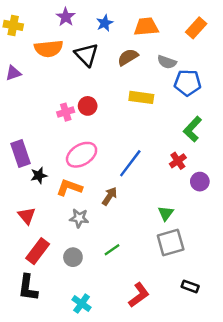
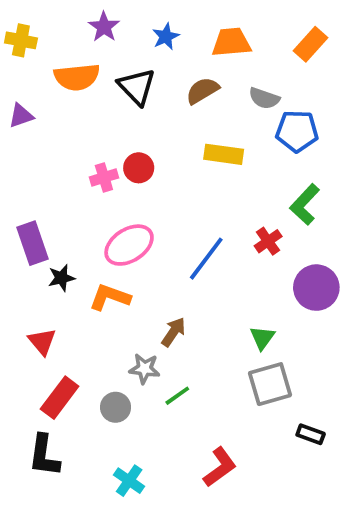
red cross: (178, 161) -> (268, 241), moved
purple circle: (200, 182) -> (316, 288), size x1.5
brown arrow: (110, 196) -> (173, 332), moved
gray star: (79, 218) -> (144, 369), moved
black rectangle: (190, 286) -> (311, 434), moved

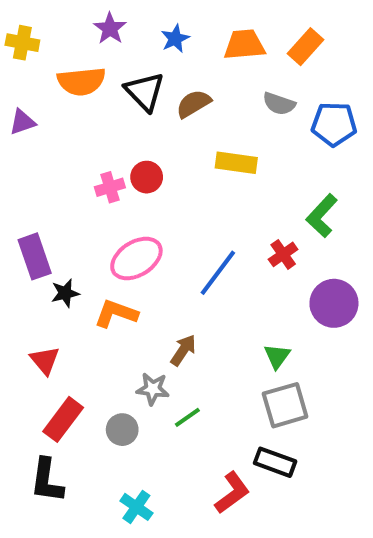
orange rectangle: (311, 44) -> (305, 47), moved
brown semicircle: (202, 91) -> (193, 104), moved
blue pentagon: (297, 131) -> (334, 124), moved
black rectangle: (311, 434) -> (275, 462), moved, size x1.4

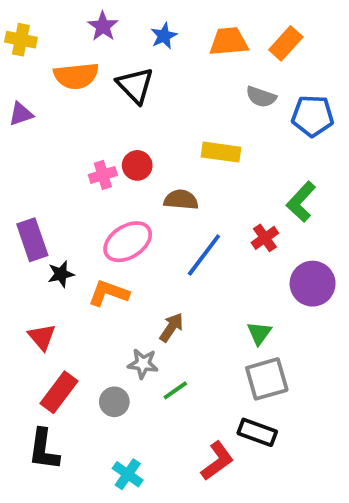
brown semicircle: (193, 104) -> (181, 200), moved, turned 36

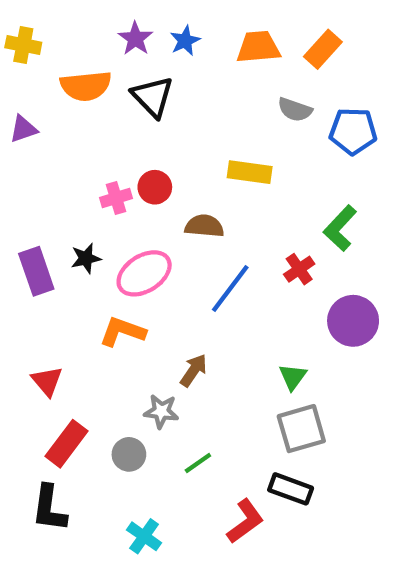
purple star: (103, 26) -> (135, 39), moved
black star: (61, 274) -> (86, 258), moved
green line: (175, 390) -> (198, 463), moved

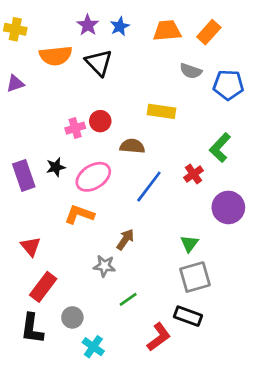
gray circle: (129, 454) -> (72, 317), moved

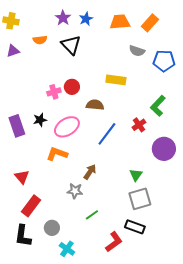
orange semicircle: (56, 56) -> (40, 40), size x0.6
purple triangle: (15, 84) -> (13, 51), moved

